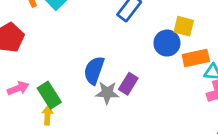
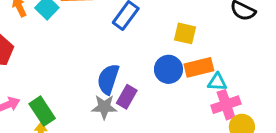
blue circle: (167, 43) -> (168, 69), moved
blue semicircle: (94, 70) -> (108, 79), moved

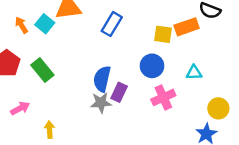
orange rectangle: (199, 67) -> (187, 27), moved
pink cross: (226, 105) -> (163, 97), moved
green rectangle: (42, 111) -> (42, 70), moved

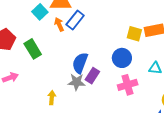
blue rectangle: (112, 24) -> (75, 20), moved
orange arrow: (21, 25) -> (59, 24), moved
yellow arrow: (50, 130) -> (52, 98), moved

